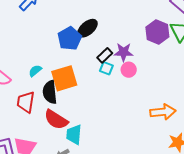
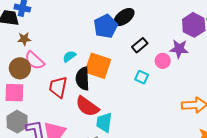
purple star: (124, 52) -> (179, 49), moved
cyan square: (106, 68) -> (142, 77), moved
orange square: (64, 78) -> (98, 66), turned 32

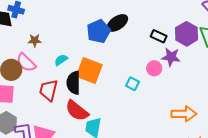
brown star: (24, 39) -> (35, 40), moved
black rectangle: (140, 45) -> (159, 36), moved, turned 63

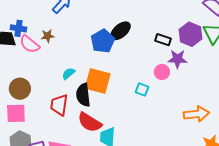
brown star: (35, 40) -> (48, 36), moved
pink semicircle: (26, 63) -> (29, 44), moved

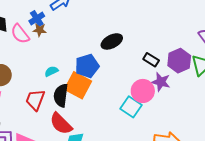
blue cross: (18, 28) -> (37, 19), moved, turned 35
blue pentagon: (103, 41) -> (87, 66), moved
pink circle: (162, 72) -> (143, 91), size x1.5
cyan square: (142, 90) -> (131, 107), moved, size x1.5

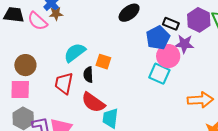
blue pentagon: (87, 66) -> (158, 38), moved
cyan semicircle: (51, 71) -> (75, 53), size x1.6
orange square: (78, 85) -> (103, 62), size x0.6
black semicircle: (61, 95) -> (88, 75), size x0.7

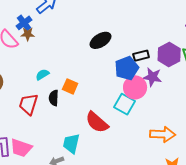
black rectangle: (171, 24) -> (141, 56), turned -42
cyan semicircle: (75, 53) -> (42, 75), size x0.6
red semicircle: (93, 102) -> (97, 122), moved

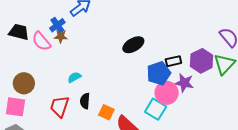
orange square: (70, 86) -> (106, 112), moved

